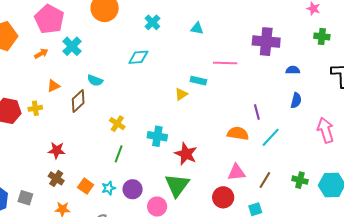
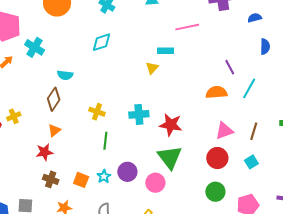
orange triangle: (53, 86) -> (54, 130), moved

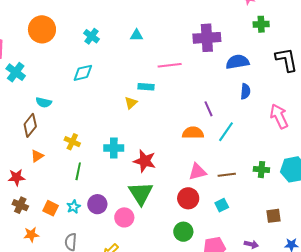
blue semicircle: (255, 18) -> (237, 62), size x1.6
orange triangle: (54, 130) -> (37, 156), moved
brown line: (254, 131) -> (227, 175), turned 60

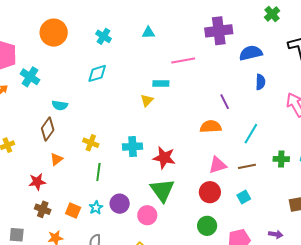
green cross: (261, 24) -> (272, 14), turned -35
cyan line: (226, 132) -> (251, 134), moved

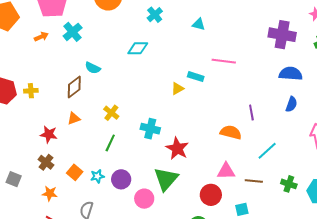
purple cross: (219, 31) -> (282, 35), moved

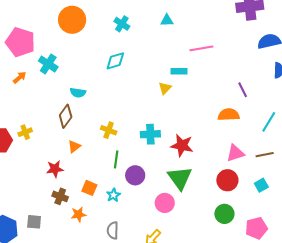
orange square: (75, 172) -> (89, 188), moved
purple circle: (121, 179) -> (135, 175), moved
orange star: (50, 193) -> (78, 214), moved

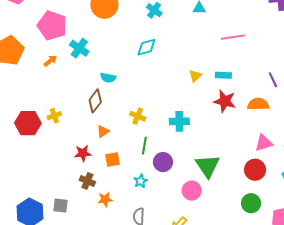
cyan rectangle: (179, 71) -> (223, 75), moved
red star: (182, 145) -> (225, 101), moved
orange square: (89, 188) -> (113, 160), moved, turned -35

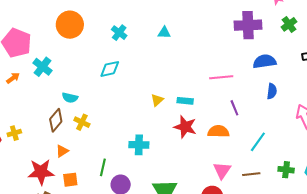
pink line: (233, 37) -> (221, 77), moved
yellow cross: (138, 116) -> (82, 122), moved
pink triangle: (264, 143) -> (222, 170), turned -42
red star: (83, 153) -> (41, 172), size x1.5

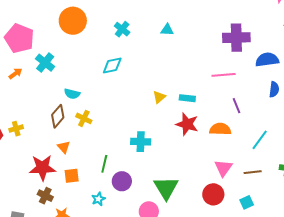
purple cross: (248, 25) -> (236, 38), moved
orange triangle: (62, 151) -> (64, 147), turned -40

